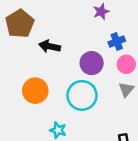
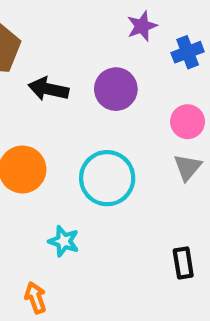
blue cross: (117, 42) -> (188, 52), moved
purple circle: (92, 63) -> (116, 89), moved

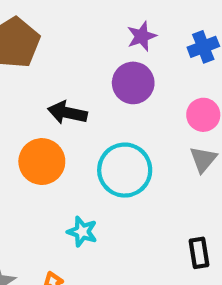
purple star: (142, 26) -> (142, 36), moved
black arrow: (48, 89) -> (67, 113), moved

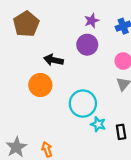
cyan circle: (125, 170) -> (83, 104), moved
cyan star: (82, 232) -> (98, 124), moved

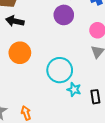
black arrow: (53, 60) -> (15, 21), moved

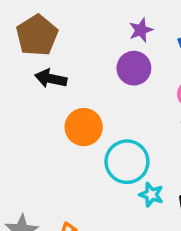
orange circle: (20, 53) -> (84, 127), moved

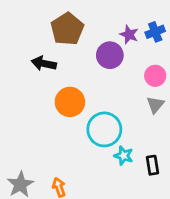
purple star: (141, 30) -> (129, 35), moved, turned -30
brown pentagon: (37, 35) -> (67, 29), moved

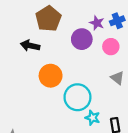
pink circle: (155, 76) -> (111, 47), moved
gray triangle: (155, 105) -> (117, 78), turned -32

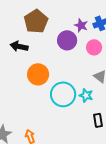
cyan star: (93, 118) -> (86, 95), moved

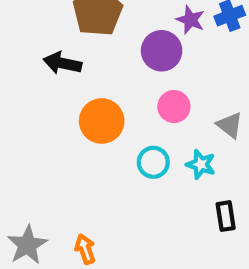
pink circle: (94, 47) -> (174, 107), moved
cyan circle: (63, 94) -> (153, 162), size x0.6

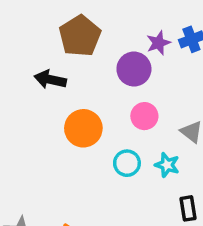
purple star: (190, 20) -> (158, 43), turned 30

